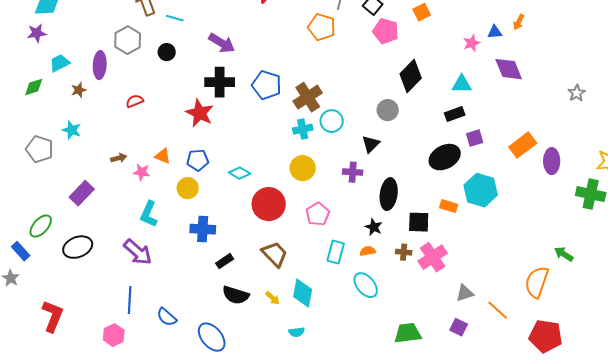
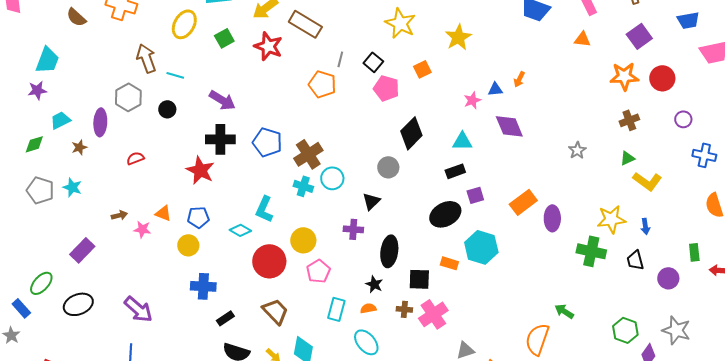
cyan cross: (303, 129) -> (303, 186), turned 30
gray pentagon: (40, 149) -> (40, 190), moved
yellow circle: (303, 168) -> (303, 240), moved
cyan L-shape: (149, 214) -> (264, 209), moved

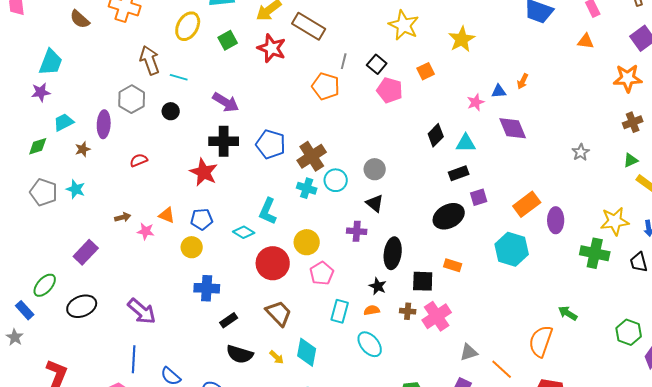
black diamond: (411, 133) -> (436, 135), moved, size x0.7
gray circle: (388, 167) -> (375, 169), moved
black triangle: (371, 201) -> (375, 203), turned -36
cyan hexagon: (481, 247) -> (512, 249), moved

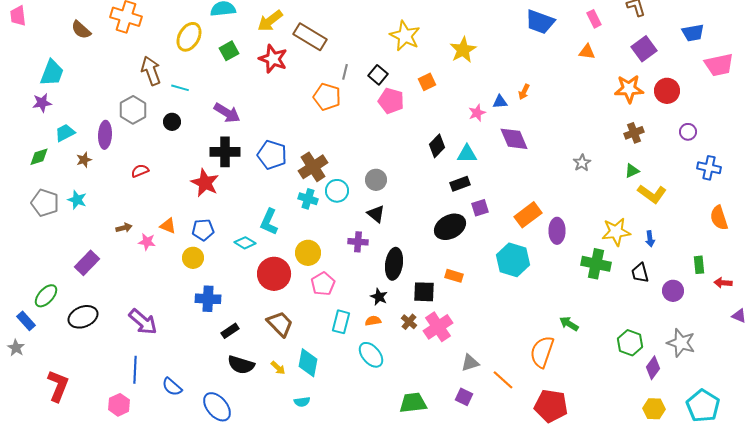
brown cross: (408, 311) -> (409, 322), turned 35

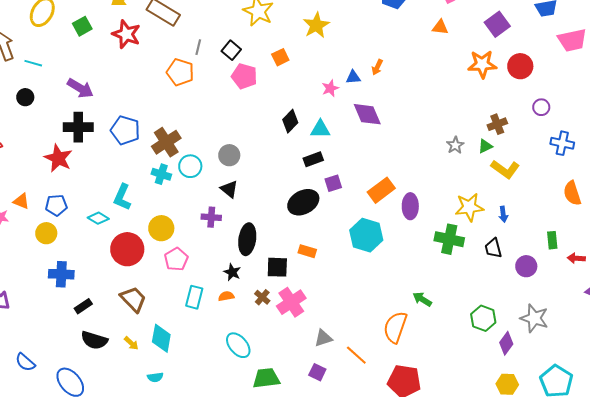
brown cross: (634, 133) -> (497, 124), moved
gray star: (582, 163) -> (455, 145), moved
cyan ellipse: (371, 355) -> (238, 345), moved

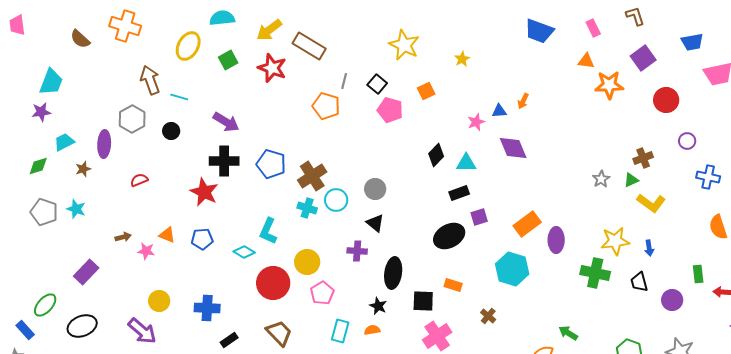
yellow star: (316, 25) -> (462, 59), size x0.6
orange star: (482, 64) -> (609, 85), moved
yellow circle: (46, 233) -> (159, 301), moved
brown cross: (262, 297) -> (488, 316), moved

